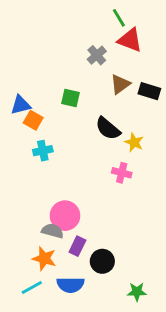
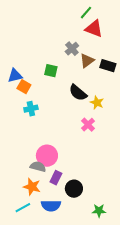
green line: (119, 18) -> (86, 13), turned 72
gray cross: (97, 55) -> (72, 49), moved
pink cross: (122, 173) -> (88, 125), turned 32

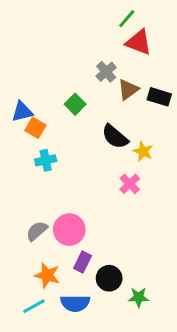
green square: (51, 71) -> (75, 104), turned 32
gray semicircle: (38, 167) -> (37, 231), moved, turned -56
green star: (99, 211) -> (139, 297), moved

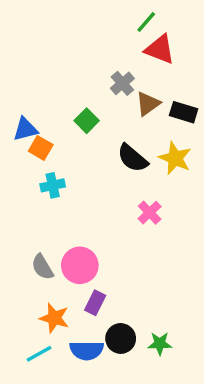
yellow star: (143, 151) -> (175, 158), moved, size x1.4
gray semicircle: (37, 231) -> (42, 267), turned -80
black circle: (109, 278) -> (121, 338), moved

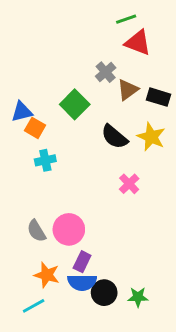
green line: (146, 22) -> (126, 19), turned 30
green square: (87, 121) -> (75, 104), size x1.4
blue semicircle: (87, 350) -> (82, 282), moved

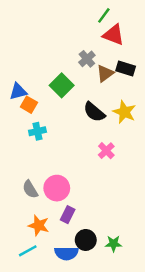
green line: (126, 19) -> (104, 15), turned -35
black rectangle: (159, 97) -> (126, 69), moved
blue semicircle: (82, 282) -> (66, 253), moved

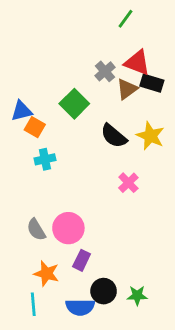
red triangle: (114, 35) -> (137, 63), moved
cyan line: (28, 251) -> (33, 304), turned -66

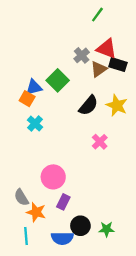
blue triangle: (22, 111) -> (34, 87), moved
black semicircle: (114, 136) -> (88, 105), turned -90
cyan cross: (45, 159) -> (35, 124), turned -35
gray semicircle: (36, 230) -> (21, 197), moved

